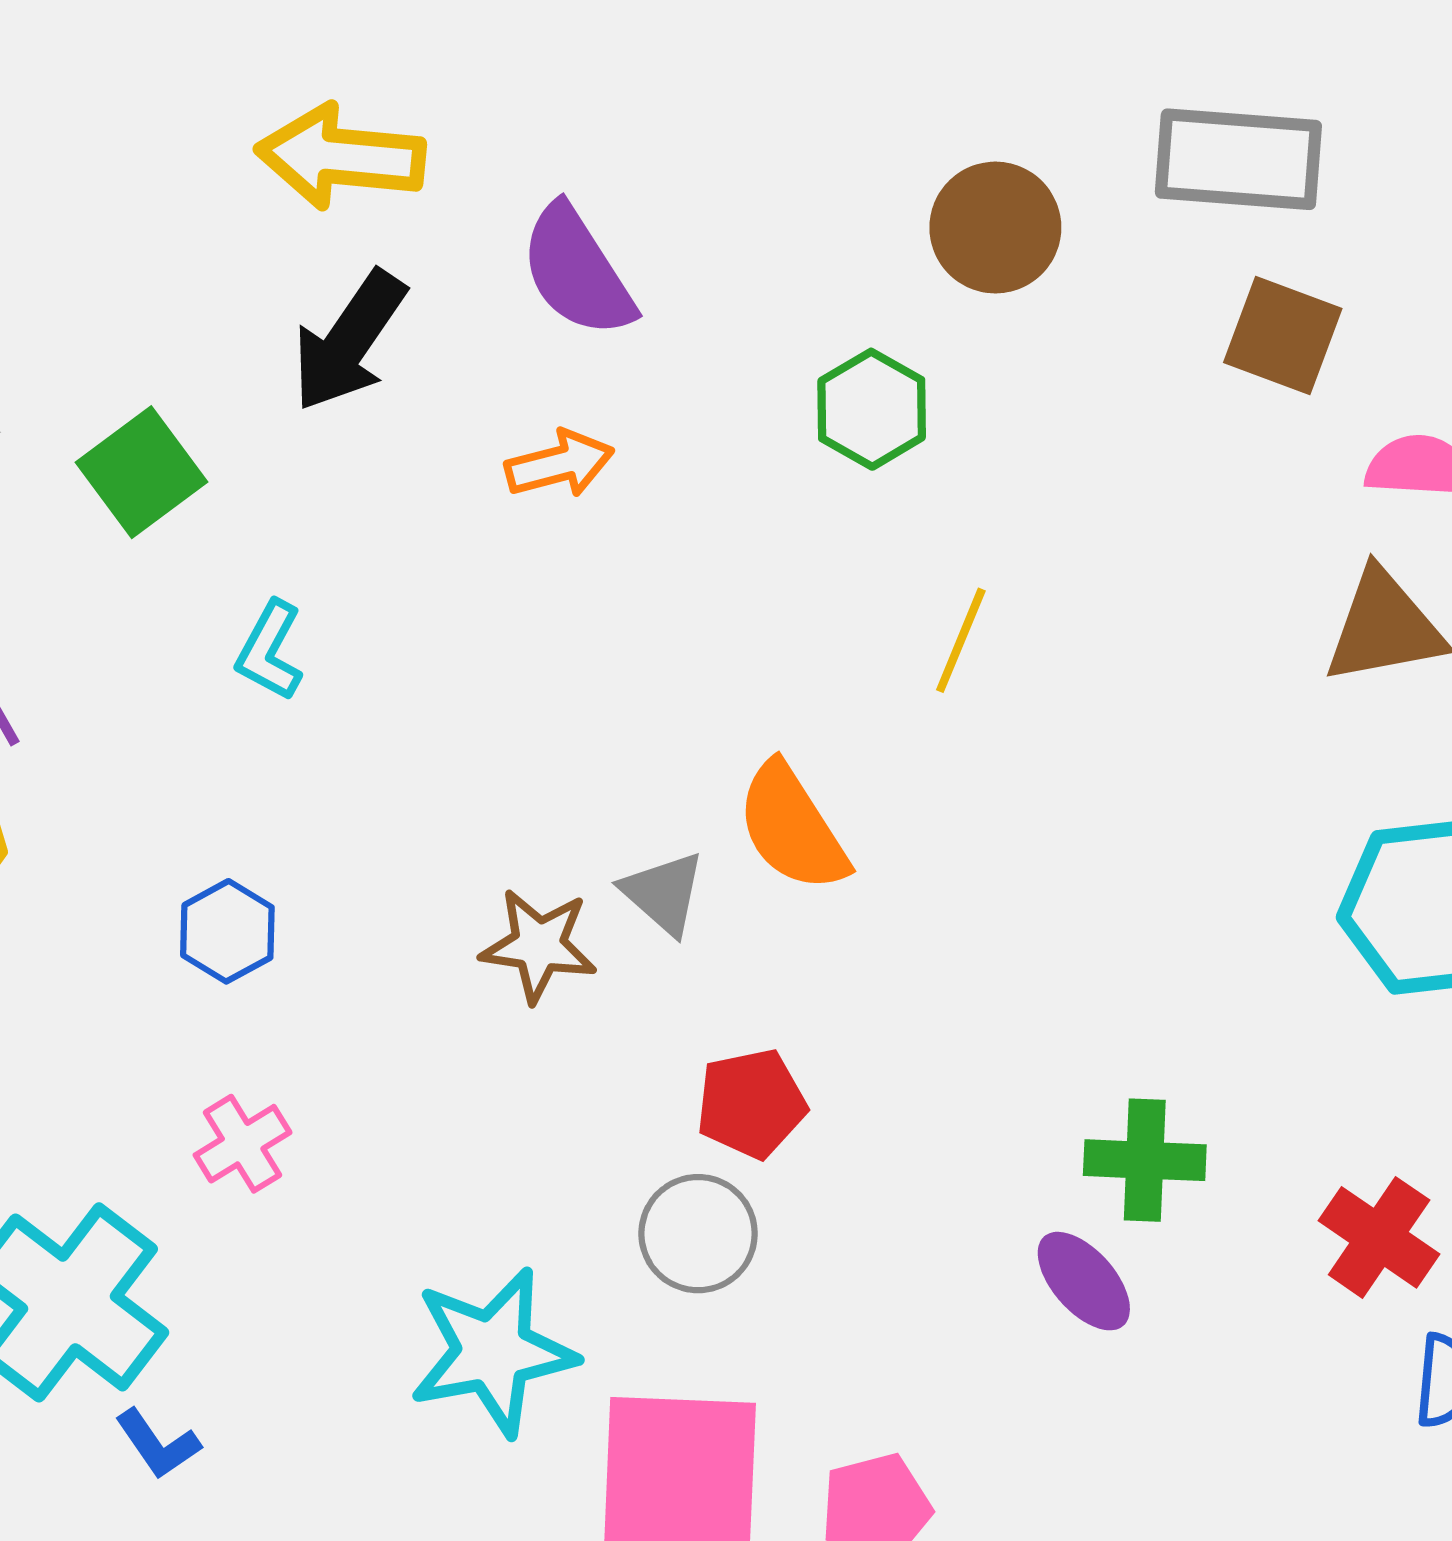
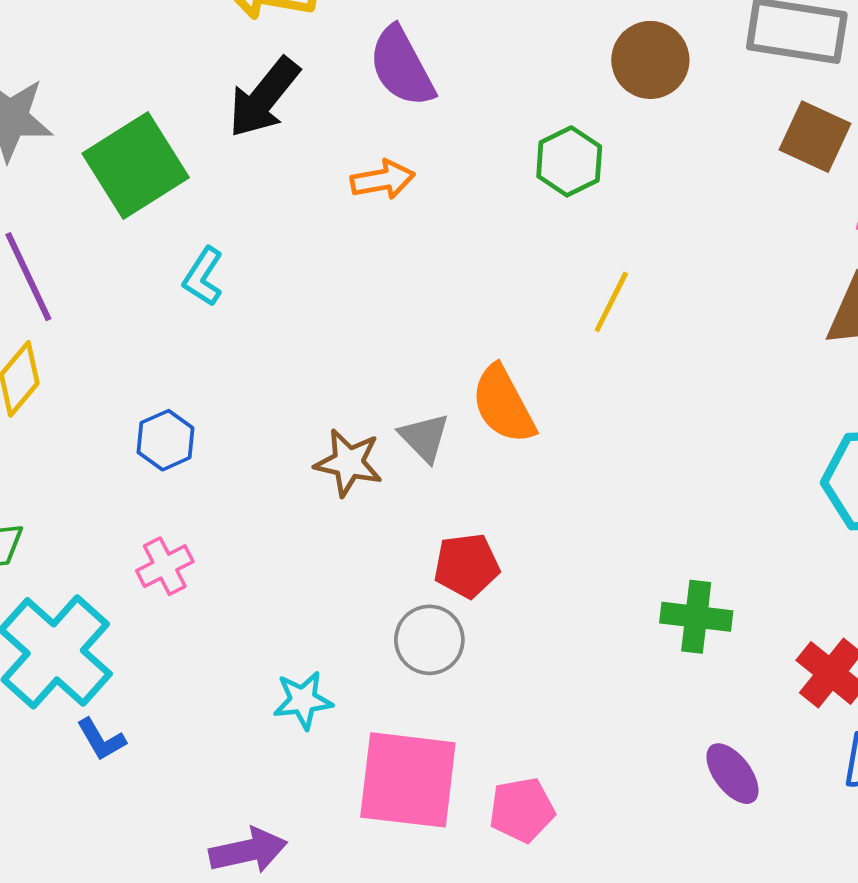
green square: (141, 472) -> (136, 165), size x1.4
purple ellipse: (1084, 1281) -> (732, 774), moved
cyan star: (493, 1352) -> (303, 700), size x0.6

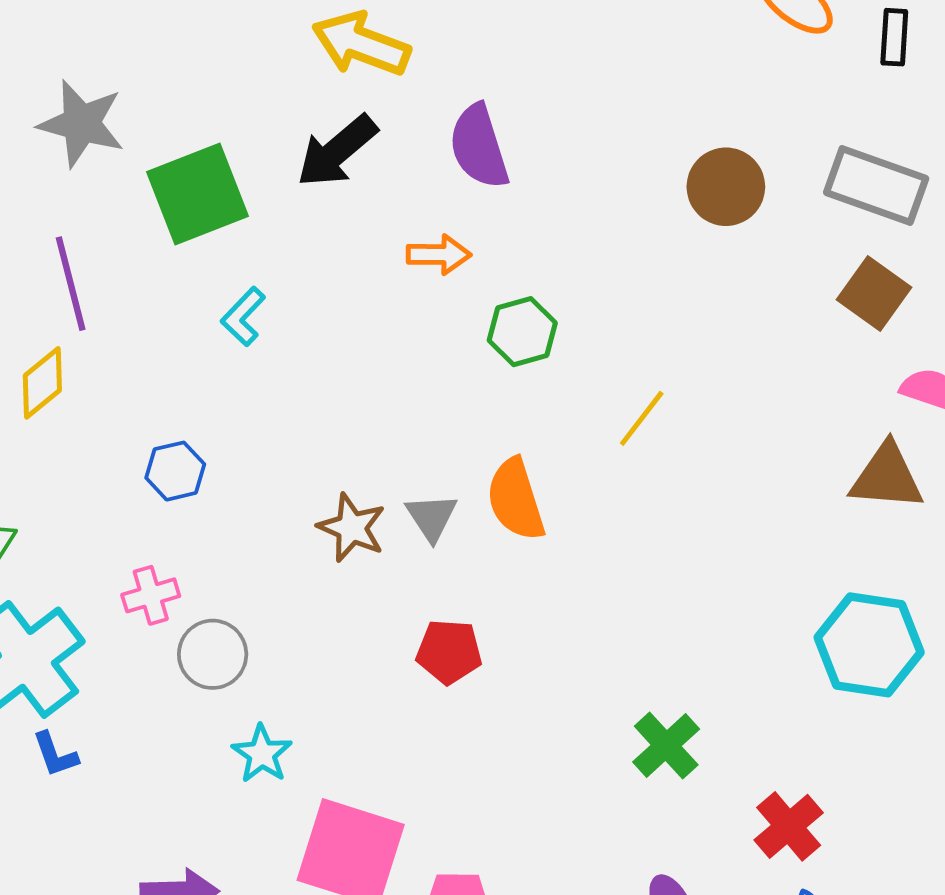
green hexagon: (569, 161) -> (522, 332), moved
green cross: (696, 617) -> (666, 746), turned 30
gray circle: (429, 640) -> (213, 654), moved
cyan star: (303, 700) -> (262, 754), turned 30

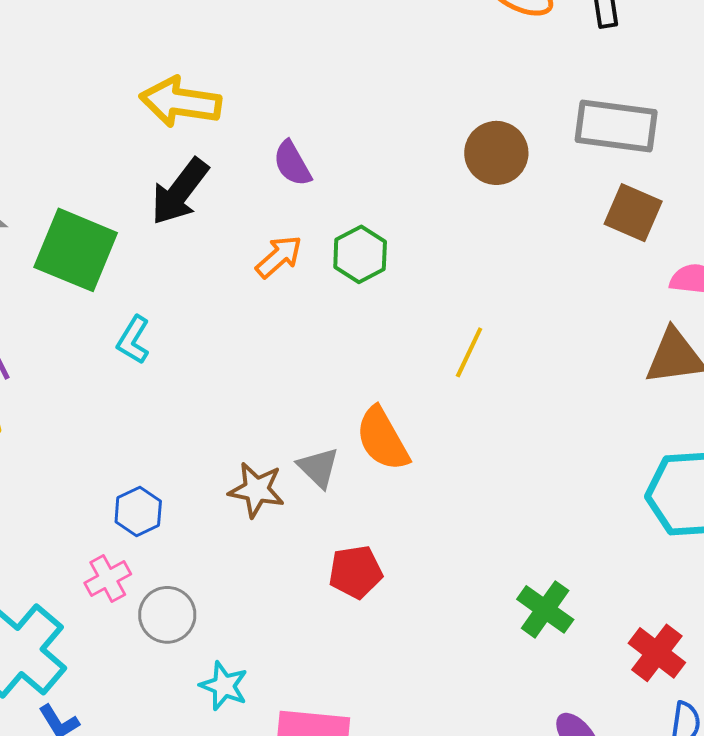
purple semicircle: (479, 147) -> (292, 163), size x0.7
green square: (197, 194) -> (76, 250), turned -34
orange arrow: (439, 255) -> (279, 257), turned -30
green hexagon: (522, 332) -> (360, 254), moved
blue hexagon: (175, 471) -> (138, 512), moved

